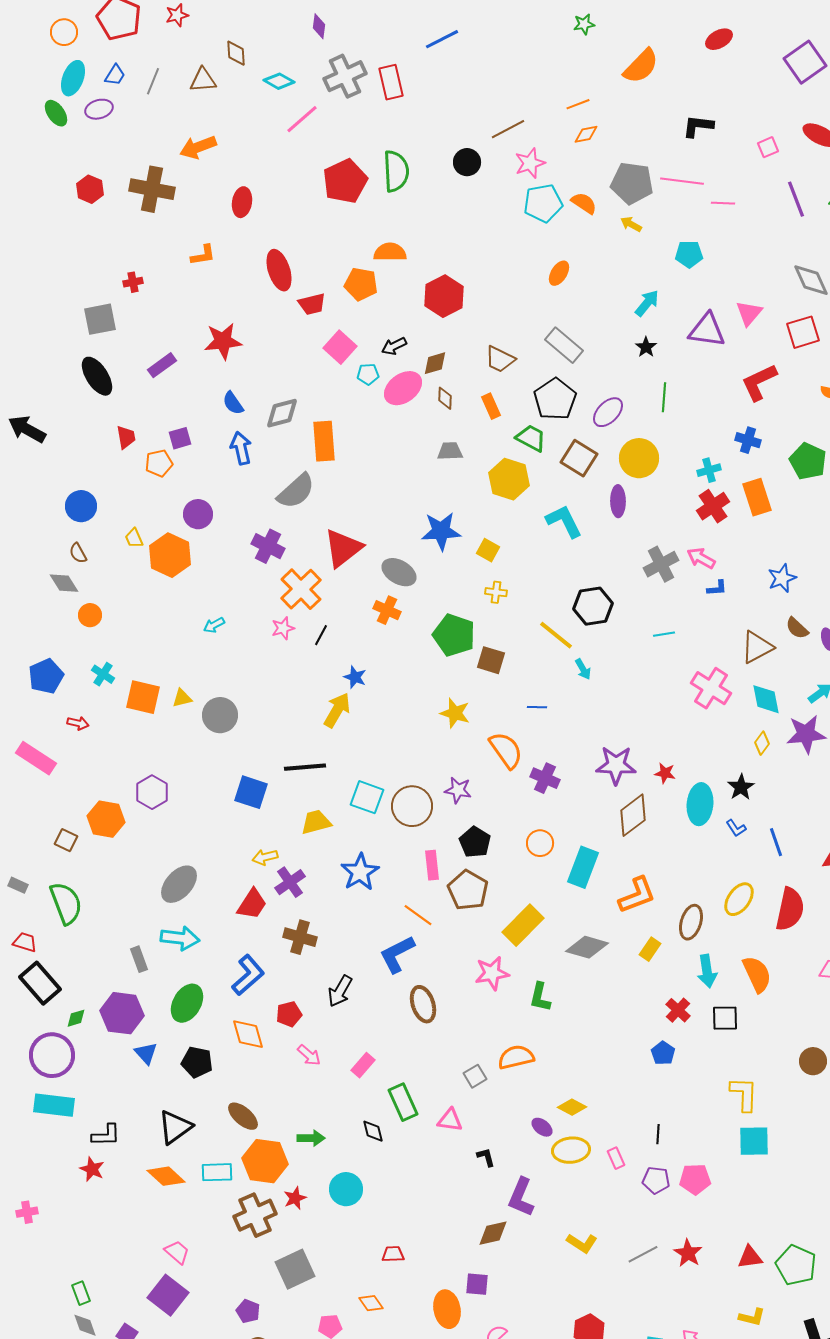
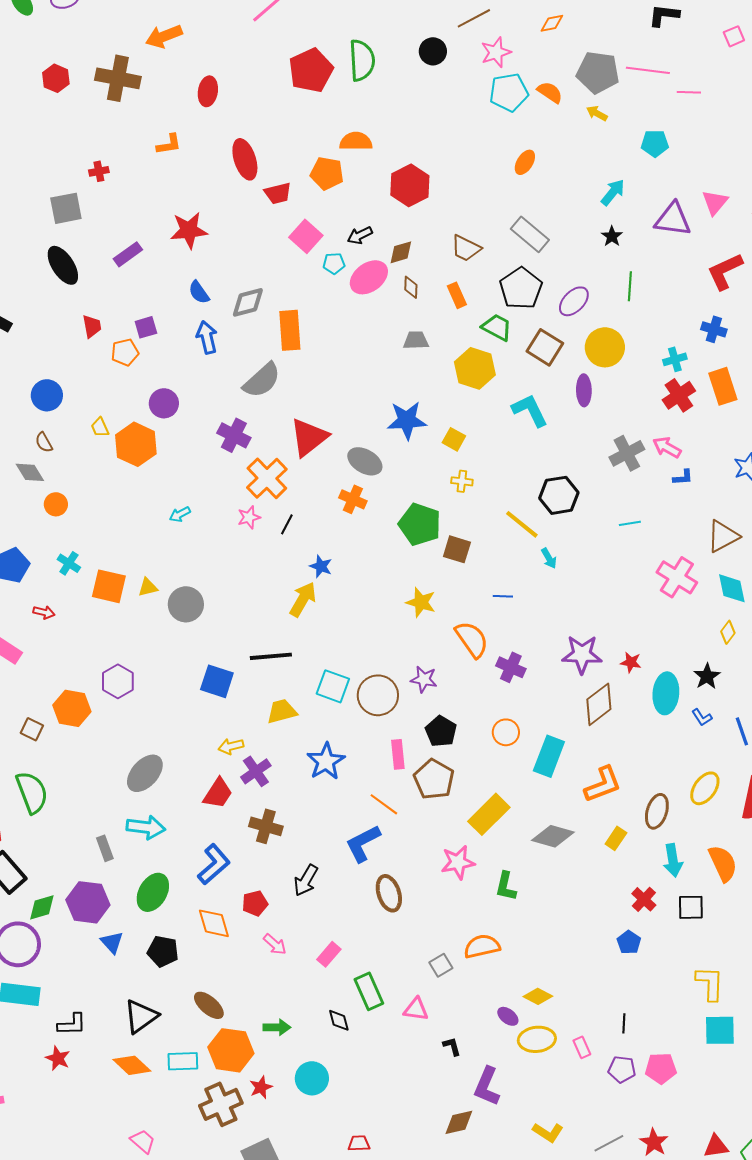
green diamond: (76, 1018) -> (42, 907), size x1.4

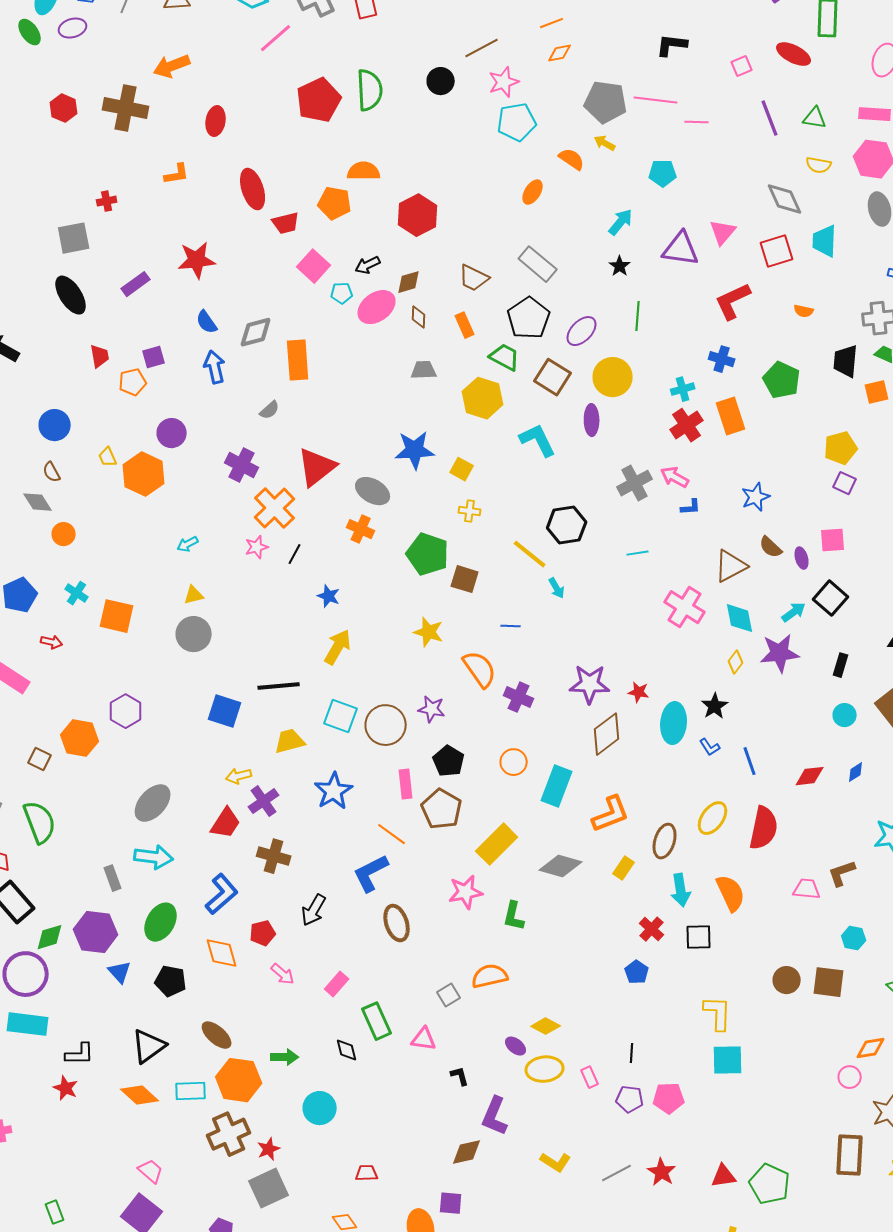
orange semicircle: (550, 92) -> (572, 159), moved
gray semicircle: (262, 380) -> (270, 410), size x0.5
yellow triangle: (148, 587) -> (194, 595), moved
yellow arrow: (303, 599) -> (338, 647), moved
red star: (261, 1087) -> (269, 1149), moved

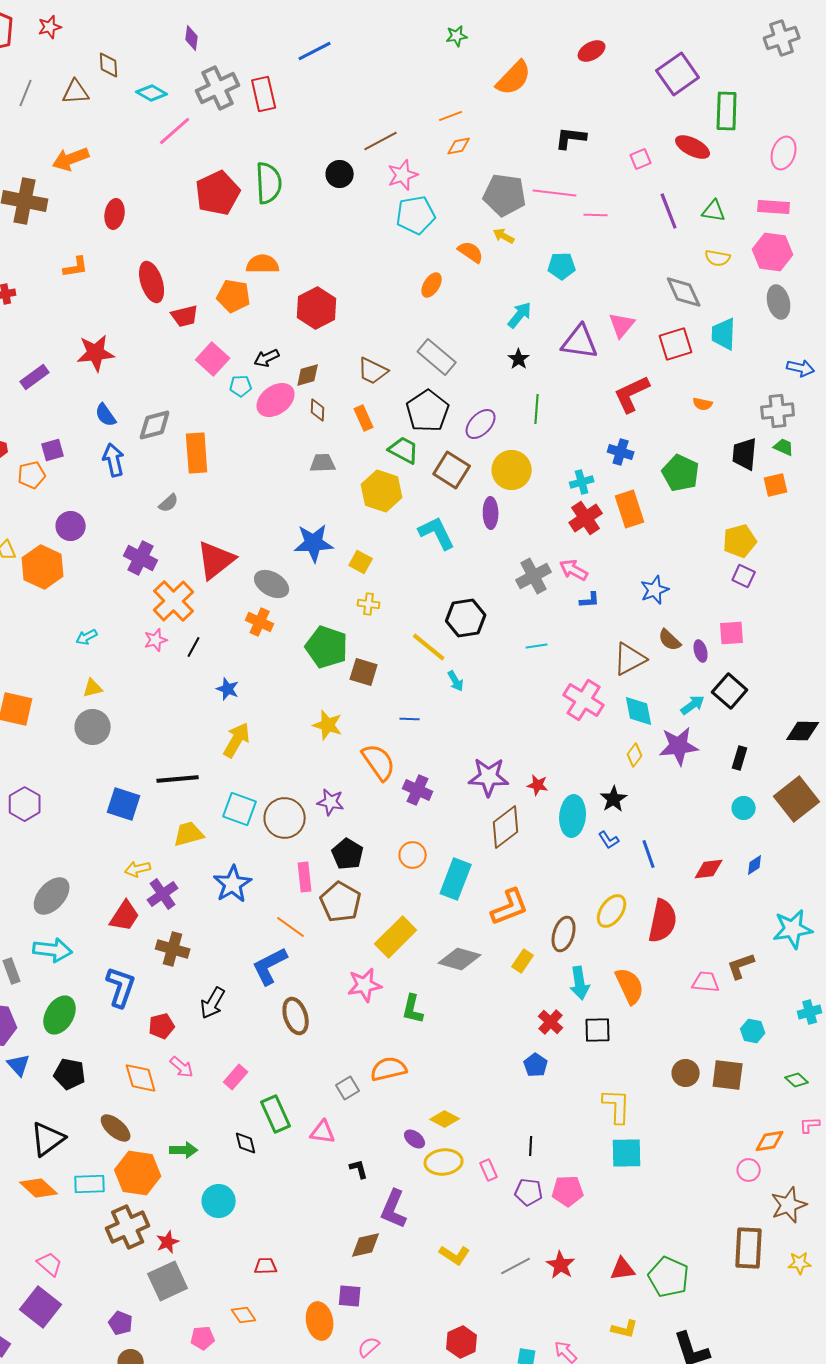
blue L-shape: (222, 894) -> (121, 987), turned -30
orange diamond: (222, 953) -> (141, 1078), moved

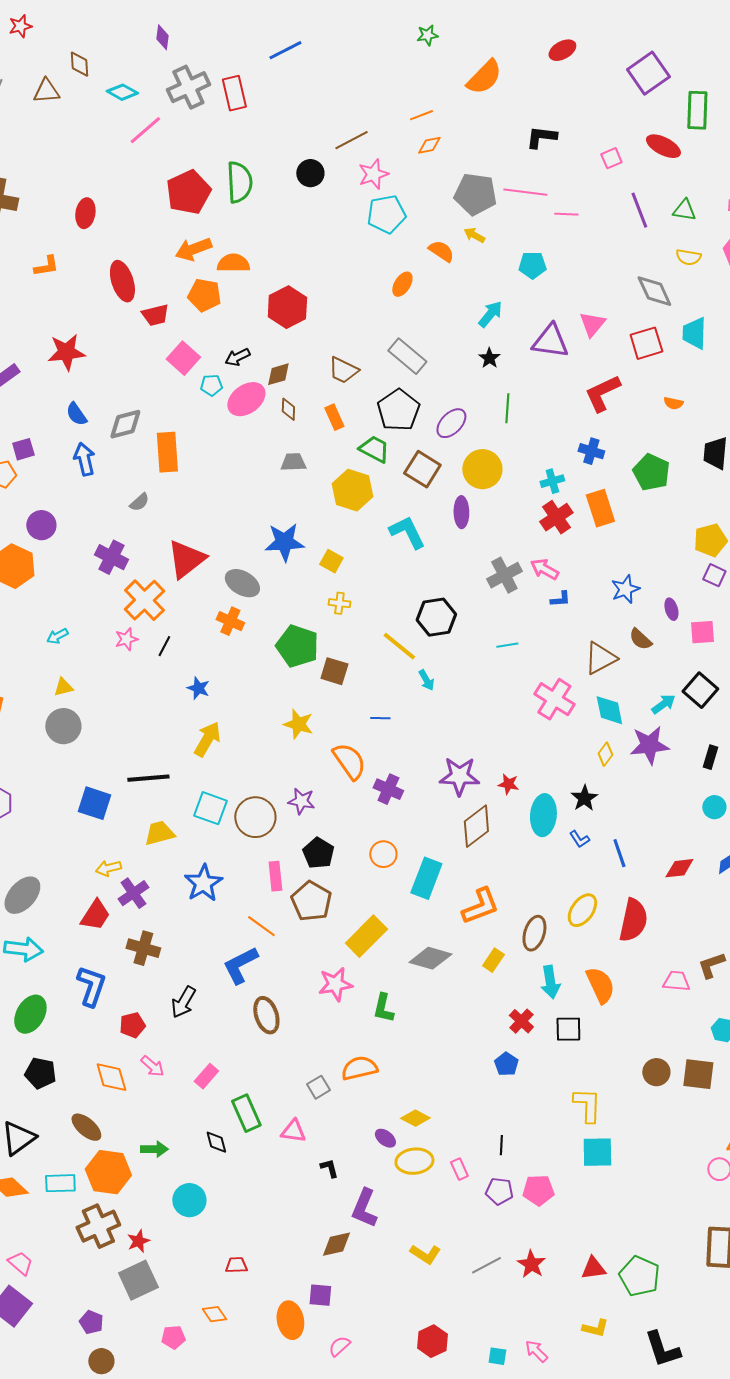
orange arrow: (71, 159) -> (193, 249), moved
purple ellipse: (701, 651) -> (671, 609), moved

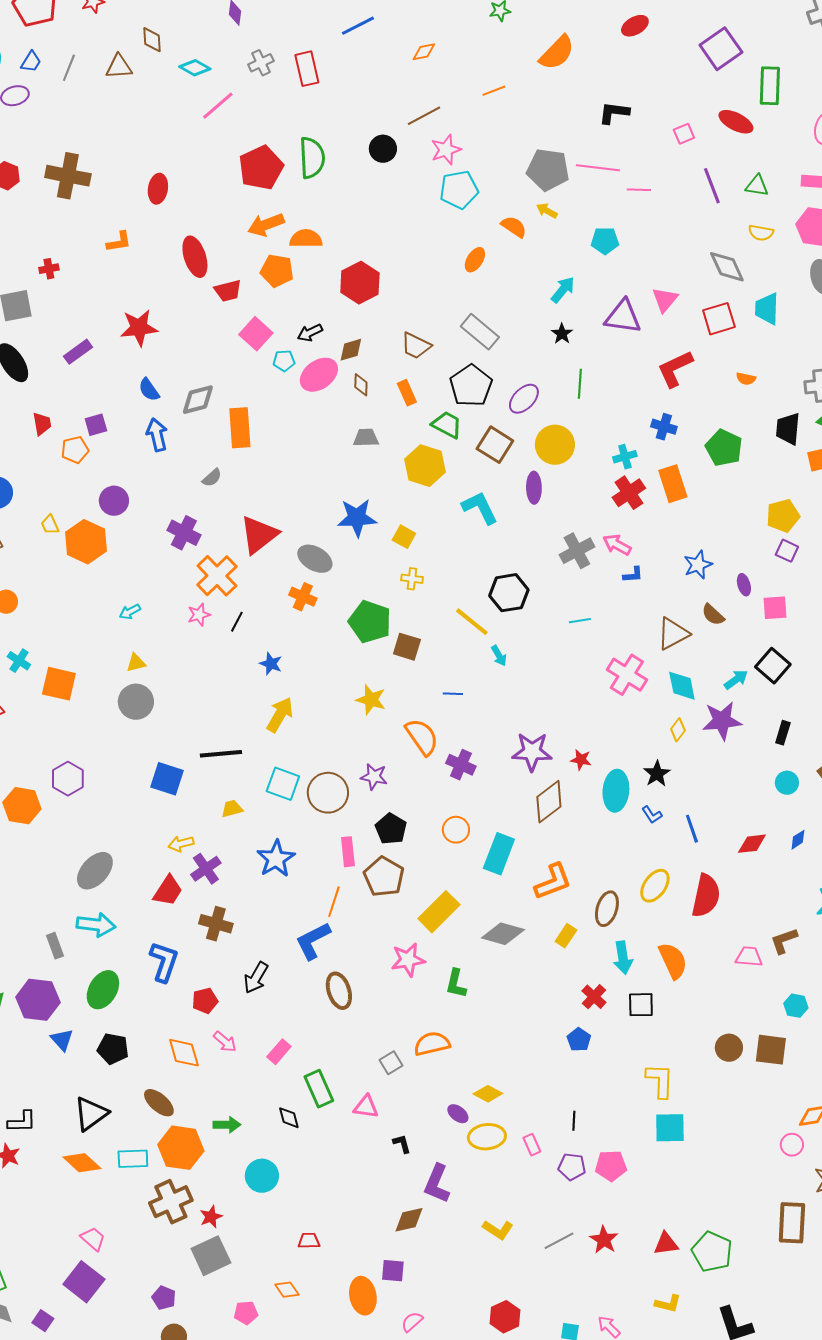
gray cross: (188, 87) -> (261, 63), size x0.6
orange diamond: (429, 145) -> (424, 52), moved
yellow trapezoid: (159, 833) -> (232, 809), size x0.7
orange line: (261, 926) -> (334, 902), turned 72

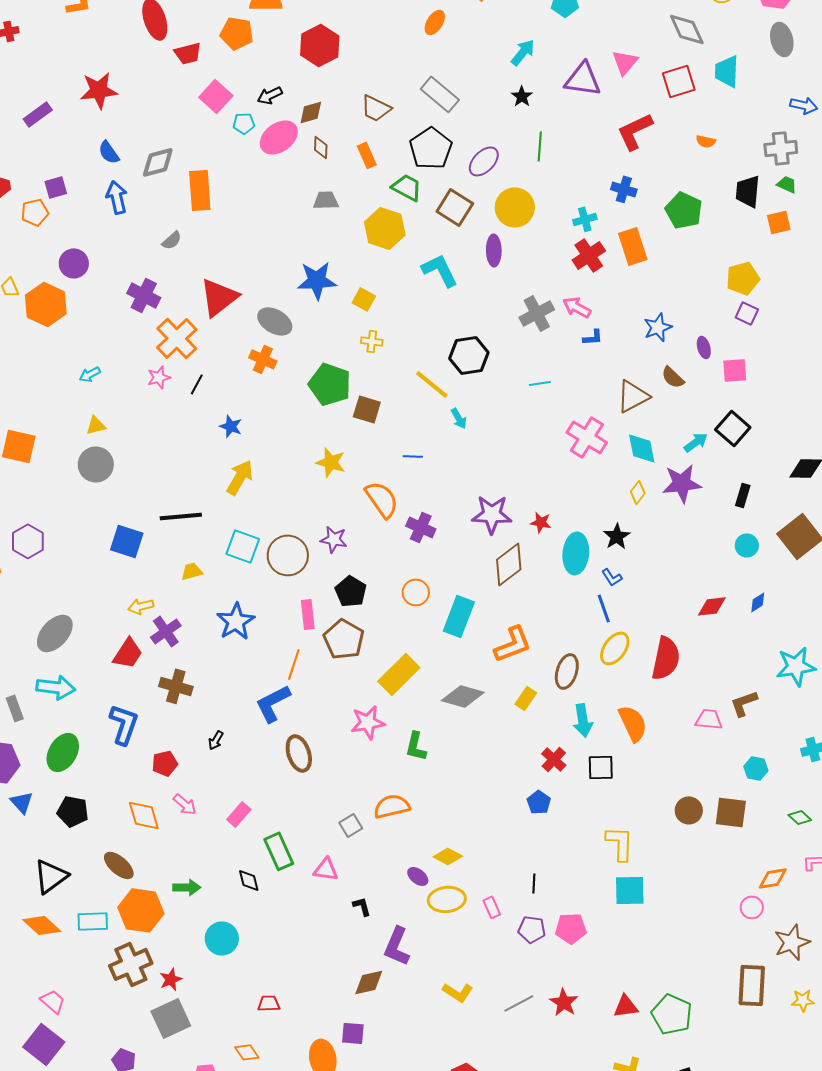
blue line: (692, 829) -> (604, 608), moved
black arrow: (256, 978) -> (216, 740), size x0.6

